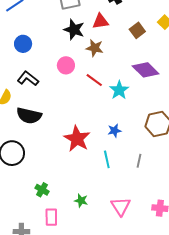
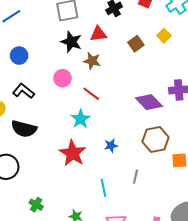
purple diamond: (146, 70) -> (149, 102), moved
cyan star: (119, 90) -> (81, 119), moved
cyan line: (107, 159) -> (104, 188), moved

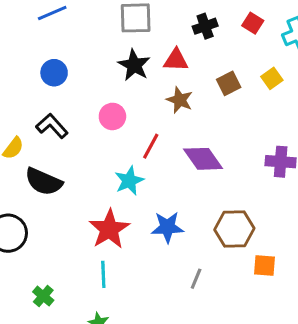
brown star: (92, 61) -> (180, 100), moved
red line: (91, 94) -> (151, 146), turned 72
purple diamond: (149, 102) -> (203, 159), moved
blue star: (111, 146) -> (167, 227), size x1.5
cyan line: (104, 188) -> (103, 274), moved

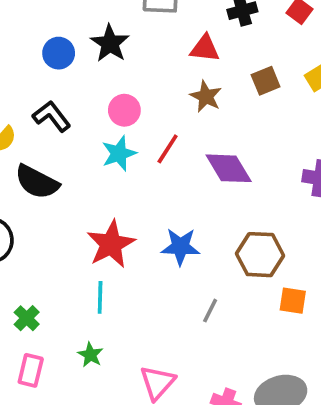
black star: (134, 65) -> (110, 43), moved
cyan star: (129, 181) -> (119, 153), moved

